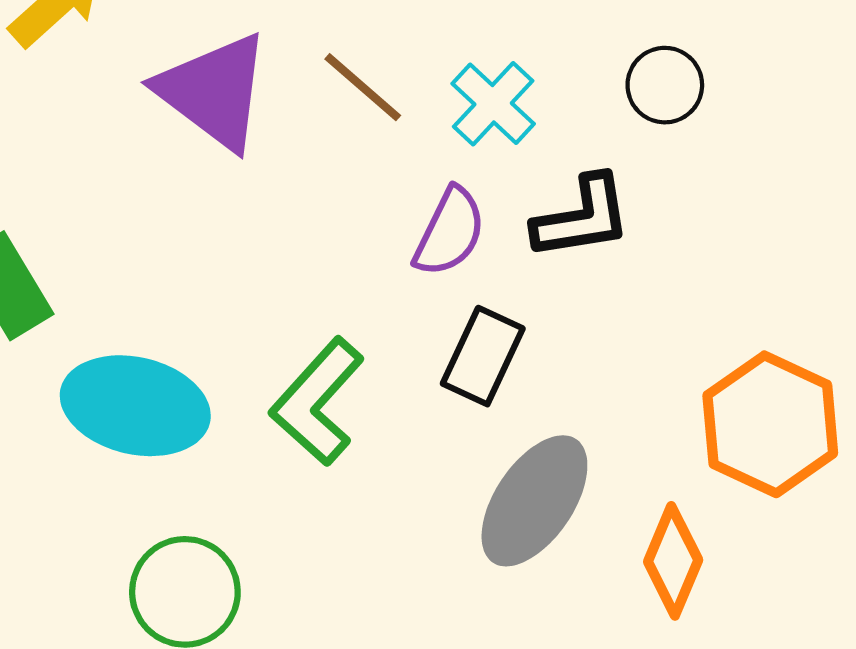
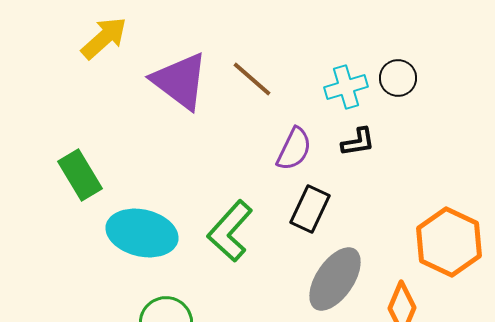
cyan cross: (493, 104) -> (346, 87), moved, turned 30
black L-shape: (582, 217) -> (358, 142), size x0.7

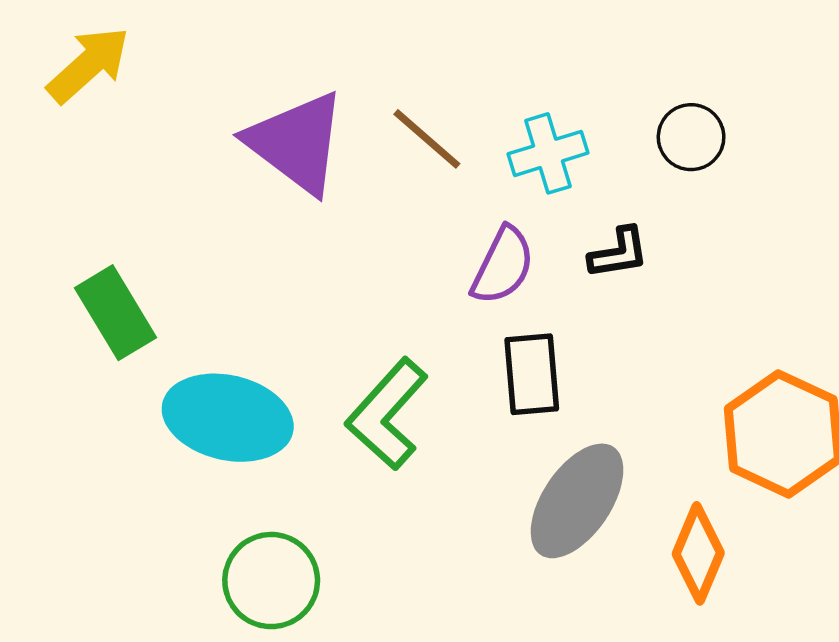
yellow arrow: (104, 38) -> (88, 65), moved
cyan cross: (346, 87) -> (548, 153), moved
black rectangle: (310, 209) -> (532, 374), turned -30

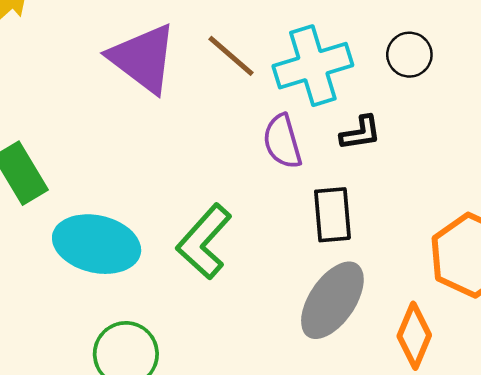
cyan cross: (548, 153) -> (313, 66), size x1.5
purple semicircle: (503, 266) -> (282, 141), turned 138
black rectangle: (532, 374) -> (332, 215), moved

